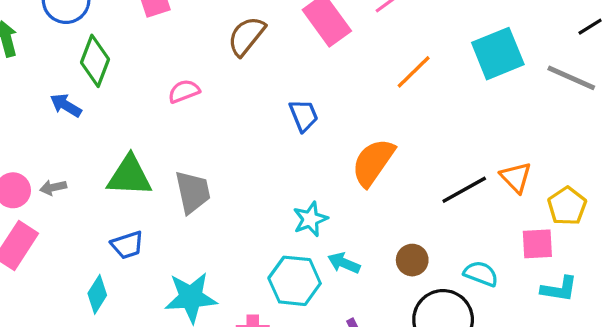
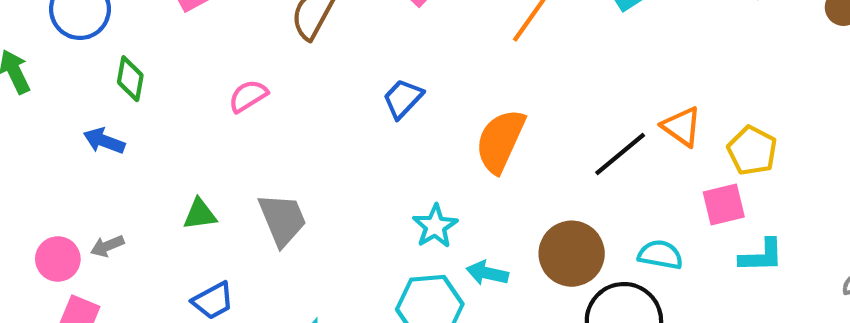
green diamond: (95, 61) -> (130, 79), size x0.7
blue trapezoid: (304, 115) -> (403, 99), turned -104
green triangle: (129, 176) -> (200, 214), size x0.6
brown circle: (412, 260) -> (572, 254), size x1.6

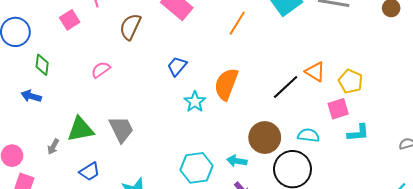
green triangle: (200, 214) -> (81, 129), size x1.6
cyan star: (435, 226) -> (195, 102), moved
gray arrow: (107, 246) -> (53, 147), moved, turned -35
cyan arrow: (487, 273) -> (237, 161), moved

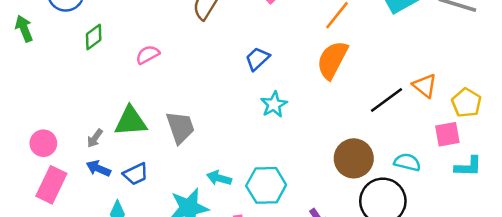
green diamond: (42, 65) -> (94, 37), turned 40
pink semicircle: (101, 70) -> (148, 55), moved
orange semicircle: (226, 84) -> (332, 60), moved
blue arrow: (31, 96) -> (98, 168), moved
cyan arrow: (237, 161) -> (219, 178), moved

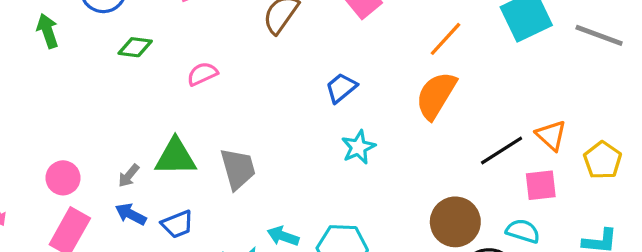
green diamond: (94, 37) -> (135, 47), turned 40
pink square: (447, 134) -> (541, 185), moved

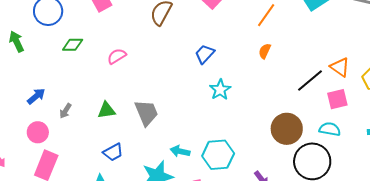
orange semicircle: (436, 95) -> (265, 51), size x0.5
green triangle: (175, 157) -> (106, 110), size x0.7
gray arrow: (129, 176) -> (65, 111), moved
blue arrow: (131, 214) -> (36, 96), moved, turned 120

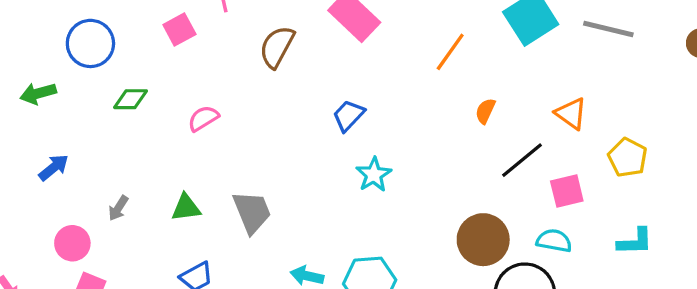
green arrow: (17, 42) -> (38, 93), turned -80
orange semicircle: (265, 51) -> (485, 111), moved
orange triangle: (340, 67) -> (571, 114), moved
blue arrow: (36, 96) -> (54, 168), moved

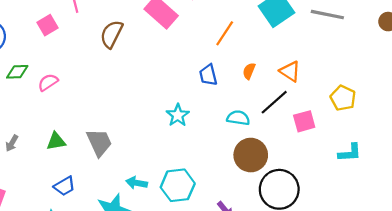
orange triangle: (571, 114) -> (290, 71), moved
blue trapezoid: (348, 115) -> (208, 75), moved, turned -55
pink semicircle: (203, 118) -> (48, 82), moved
cyan semicircle: (554, 241) -> (238, 118), moved

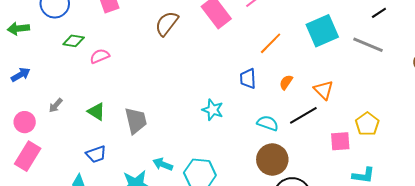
cyan star: (178, 115) -> (213, 110), turned -30
pink square: (304, 121) -> (340, 141), moved
green triangle: (56, 141) -> (96, 112), turned 30

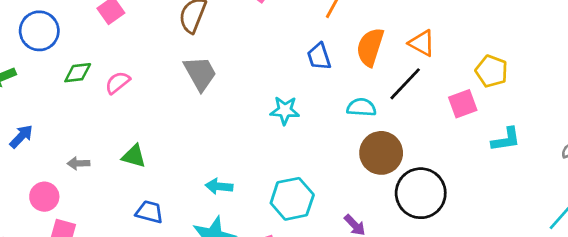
orange semicircle: (286, 82) -> (370, 47), size x1.8
gray arrow: (56, 105) -> (78, 163), turned 63
gray trapezoid: (136, 121) -> (200, 73), moved
blue trapezoid: (96, 154) -> (149, 212), turned -130
cyan arrow: (163, 164) -> (219, 186), moved

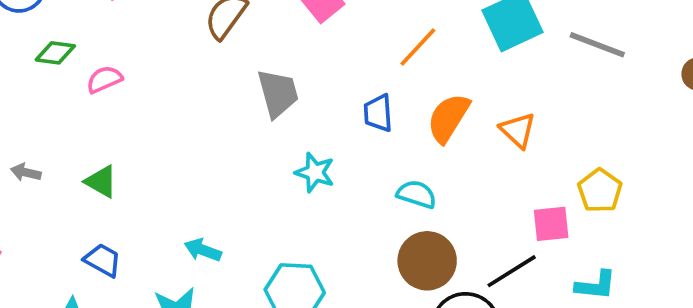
gray trapezoid: (200, 73) -> (278, 93), moved
black line: (405, 84) -> (512, 271), moved

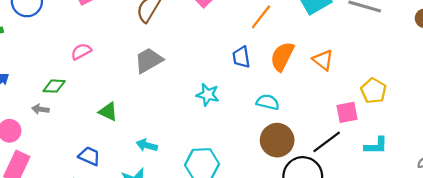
green diamond: (55, 53) -> (54, 86), moved
gray trapezoid: (278, 93) -> (149, 60), moved, turned -100
green triangle: (101, 182) -> (108, 112), moved

